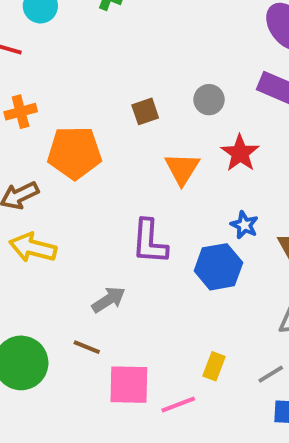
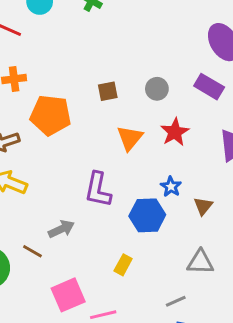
brown line: (87, 347) -> (32, 251), moved
yellow rectangle: (214, 366) -> (123, 265), moved
pink square: (129, 385) -> (68, 295), turned -32

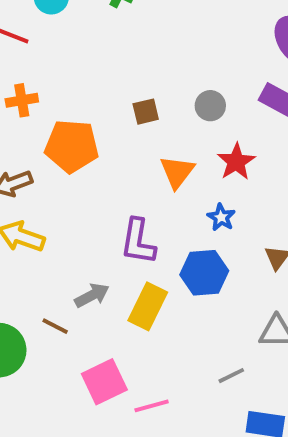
blue star: (171, 187) -> (221, 217), moved
yellow rectangle: (123, 265) -> (148, 306), moved, size x1.6
gray line: (176, 301) -> (231, 376), moved

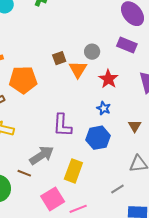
orange triangle: (177, 172) -> (78, 69), moved
gray arrow: (92, 295) -> (42, 155), size x1.4
yellow rectangle: (148, 306) -> (73, 171), moved

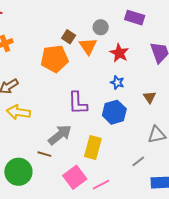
brown square: (59, 58) -> (69, 37), turned -32
orange pentagon: (23, 80) -> (54, 59), moved

